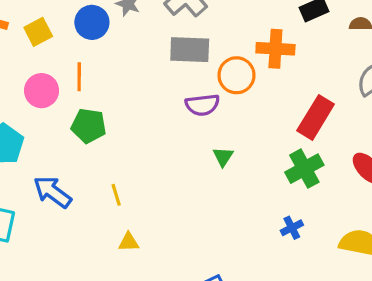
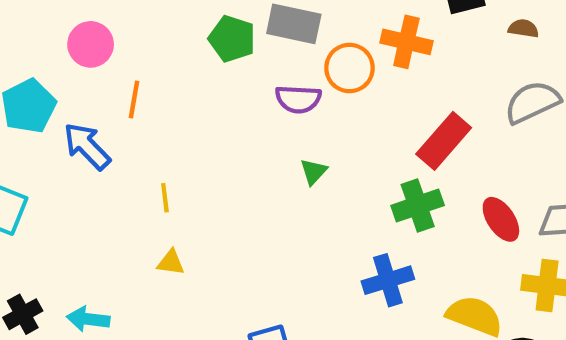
orange line: (79, 77) -> (134, 100), moved
green pentagon: (89, 126) -> (232, 39), moved
blue arrow: (52, 192) -> (87, 146), moved
blue cross: (292, 228) -> (388, 280), size x1.6

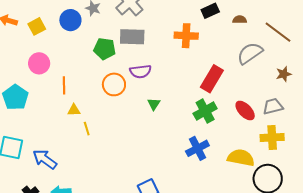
orange circle: (349, 68) -> (114, 84), moved
blue arrow: (87, 146) -> (45, 159), moved
yellow triangle: (171, 262) -> (74, 110), moved

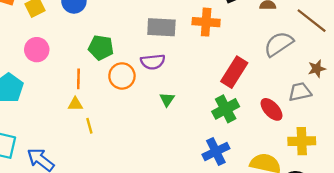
gray rectangle: (132, 37) -> (161, 27), moved
green pentagon: (105, 49) -> (101, 48), moved
orange line: (64, 85) -> (78, 79), moved
gray trapezoid: (273, 106) -> (300, 92), moved

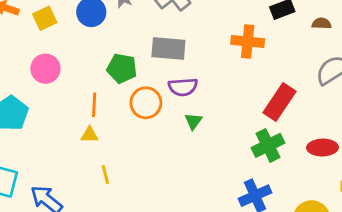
gray rectangle: (161, 27) -> (168, 49), moved
green triangle: (167, 99) -> (193, 121), moved
red ellipse: (271, 109) -> (322, 148), turned -50
yellow line: (89, 126) -> (105, 174), moved

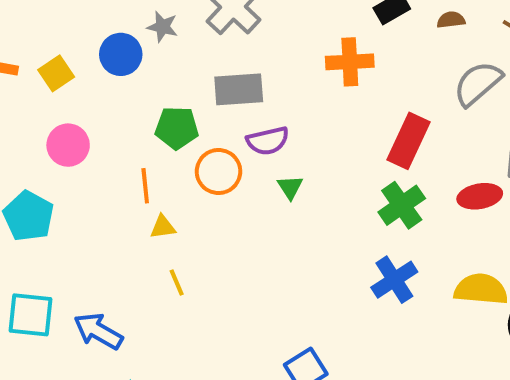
yellow triangle: (90, 135) -> (163, 227), moved

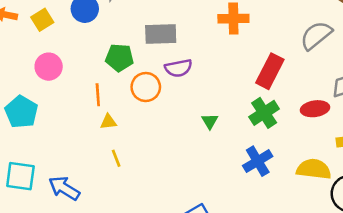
green triangle: (290, 187) -> (210, 121), moved

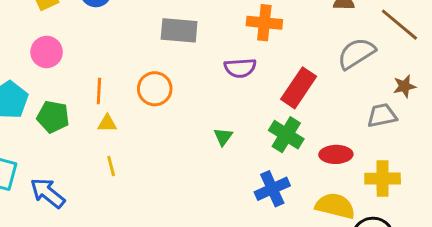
green pentagon: (120, 58) -> (53, 117), moved
purple semicircle: (178, 68) -> (240, 68), moved
red ellipse: (315, 109) -> (336, 154), moved
green cross: (264, 113) -> (286, 135), turned -32

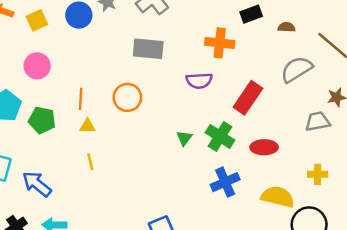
green cross: (286, 135) -> (220, 136), moved
red ellipse: (336, 154) -> (264, 147), moved
yellow cross: (383, 179) -> (318, 174), size x0.7

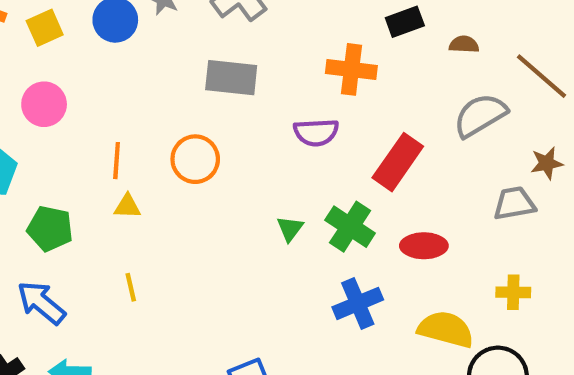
green pentagon: (42, 120) -> (50, 229), moved
yellow line: (90, 162) -> (131, 287), moved

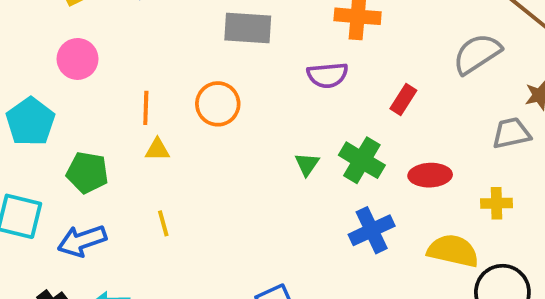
red rectangle: (398, 162) -> (403, 99), size x0.6
yellow cross: (513, 292) -> (496, 203), moved
blue arrow: (41, 303) -> (82, 241), turned -57

